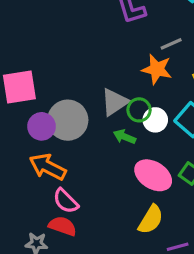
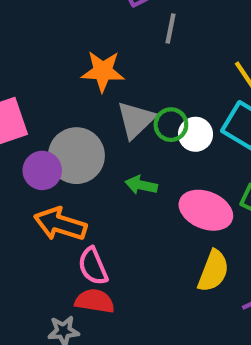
gray line: (171, 44) -> (170, 28), moved, turned -45
orange star: (157, 69) -> (103, 71), moved
green arrow: (125, 137) -> (141, 185), moved
pink semicircle: (66, 201) -> (93, 266), turned 32

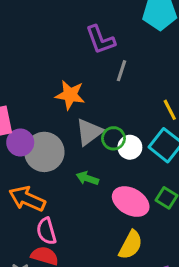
purple circle: (42, 170) -> (20, 142), moved

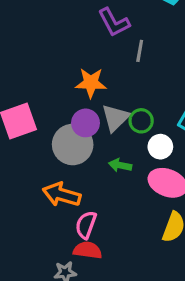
purple circle: (20, 142) -> (86, 123), moved
white circle: (130, 147) -> (160, 147), moved
pink semicircle: (46, 231) -> (86, 225), turned 44

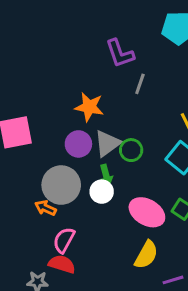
gray circle: (73, 145) -> (61, 185), moved
white circle: (160, 147) -> (102, 192), moved
green arrow: (120, 165) -> (106, 175), moved, turned -125
orange arrow: (62, 195) -> (45, 208), size x0.6

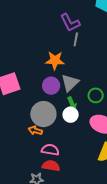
gray line: (140, 84) -> (76, 39), moved
green circle: (131, 150) -> (96, 95), moved
pink semicircle: (64, 240) -> (50, 150), turned 78

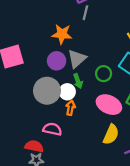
white circle: (71, 115) -> (67, 92), moved
orange arrow: (35, 130) -> (70, 108), moved, turned 80
red semicircle: (51, 166) -> (34, 146), moved

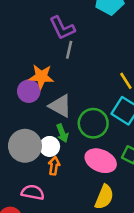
gray triangle: (77, 59) -> (60, 106), turned -48
purple circle: (57, 61) -> (29, 91), moved
green circle: (104, 74) -> (93, 123), size x1.5

